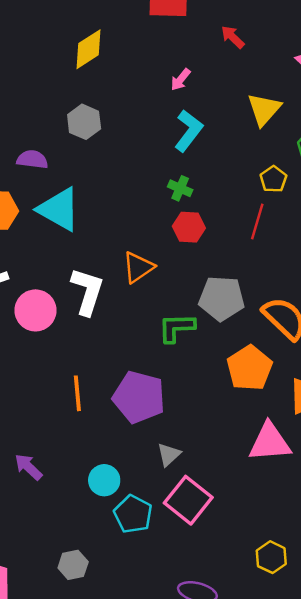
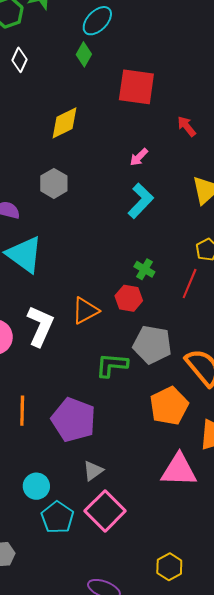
green cross: (180, 188) -> (144, 269), moved
red hexagon: (189, 227) -> (129, 298), moved

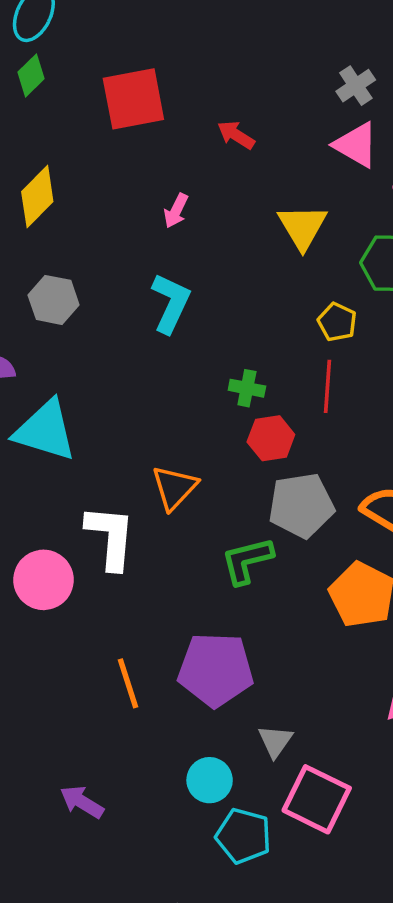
green diamond: (84, 54) -> (31, 75), turned 35
cyan L-shape: (141, 201) -> (171, 303), moved
red hexagon: (129, 298) -> (271, 438), moved
cyan circle: (36, 486) -> (210, 780), moved

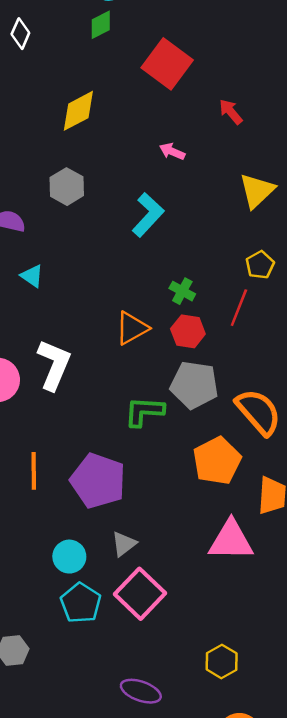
red square: (133, 99) -> (167, 64), turned 30
pink arrow: (176, 211) -> (172, 151), turned 70
cyan triangle: (45, 431) -> (32, 276), size x0.5
orange triangle: (175, 488) -> (132, 328), moved

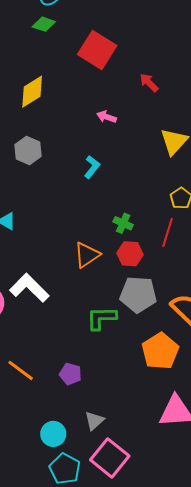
green diamond: (101, 25) -> (44, 24), turned 50
cyan L-shape: (148, 215) -> (92, 167), size x0.7
white L-shape: (54, 365) -> (29, 288), turned -63
orange line: (34, 471) -> (21, 370), turned -48
purple pentagon: (98, 481) -> (70, 374), size x0.5

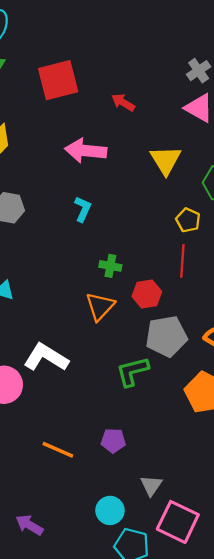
red square: (97, 50) -> (58, 80), turned -33
pink arrow: (107, 117) -> (86, 151), size x1.8
green cross: (123, 223) -> (110, 266), moved

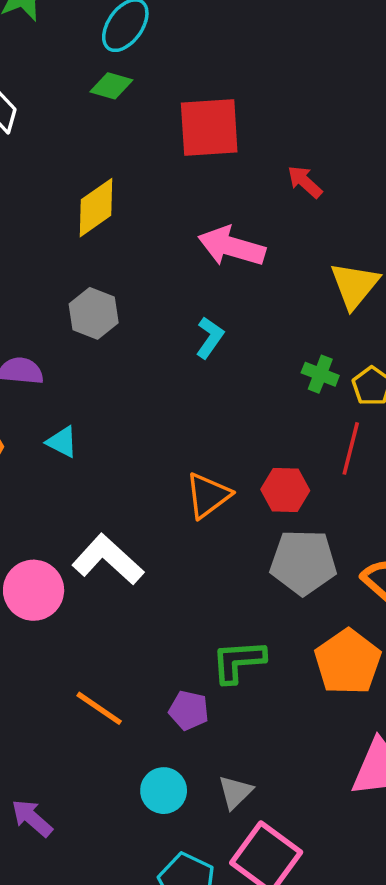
green cross: (110, 266) -> (320, 374), moved
green L-shape: (132, 371) -> (238, 661), moved
cyan circle: (110, 510) -> (164, 791), moved

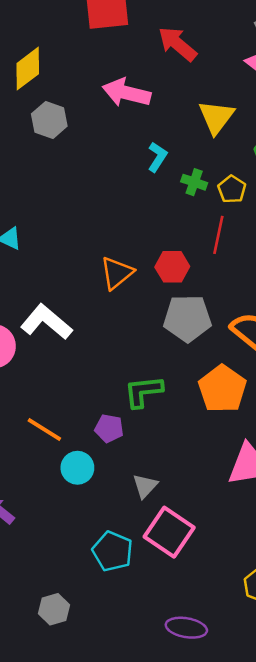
red arrow: (305, 182) -> (177, 44), size x1.5
gray hexagon: (94, 313) -> (49, 120), moved
cyan L-shape: (210, 338) -> (157, 157), moved
cyan circle: (164, 791) -> (77, 468), moved

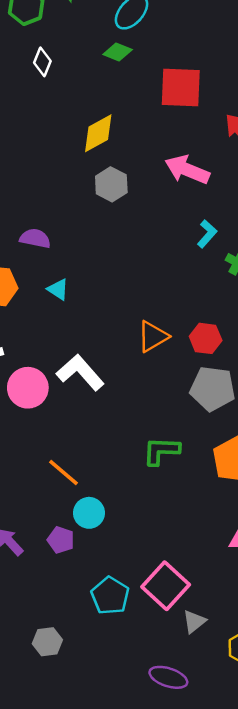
purple pentagon: (109, 428) -> (61, 540), moved
gray triangle: (145, 486) -> (194, 622), moved

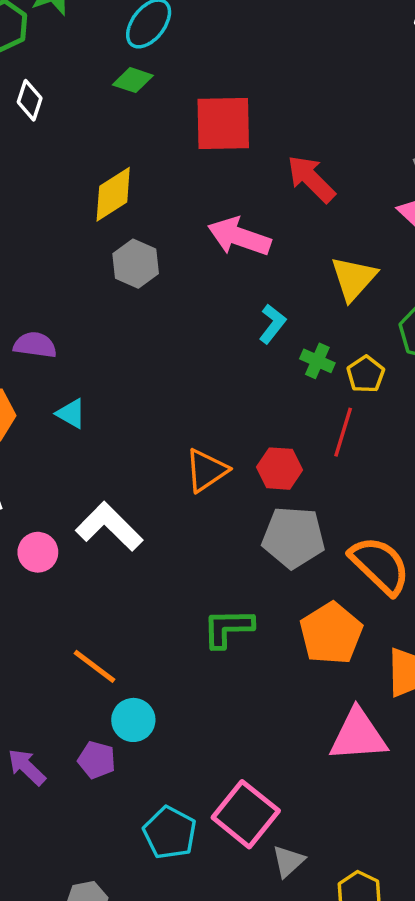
pink circle: (28, 388) -> (38, 552), size x0.7

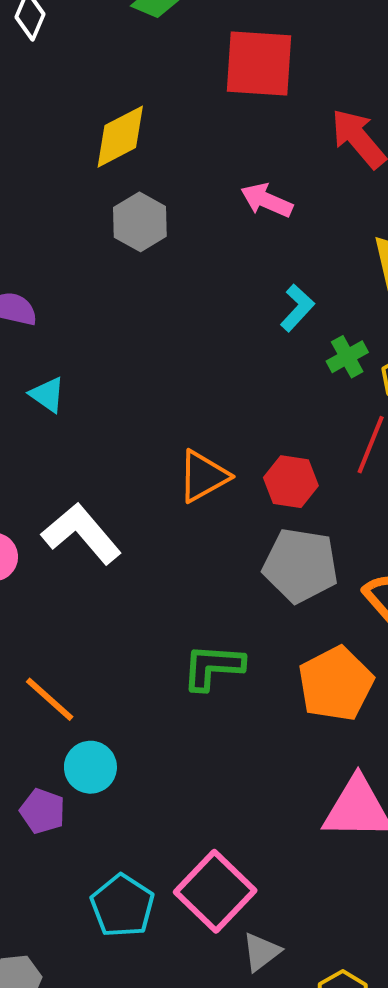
pink arrow: (239, 237) -> (267, 200), size x0.7
green cross: (317, 361) -> (347, 357), turned 32

